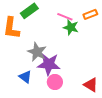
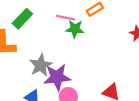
gray star: (37, 52) -> (41, 65), turned 30

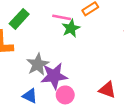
green star: (75, 29) -> (71, 28), turned -30

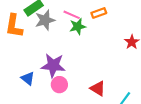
gray star: (38, 64) -> (45, 20), moved

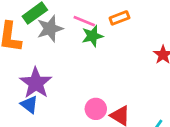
purple star: (53, 65) -> (36, 83), moved, turned 30
pink circle: (59, 85) -> (96, 109), moved

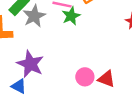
blue triangle: (29, 105) -> (19, 86), moved

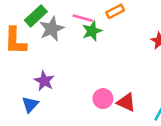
purple star: (30, 64) -> (44, 81), size x0.7
blue triangle: (19, 86) -> (30, 104), turned 42

